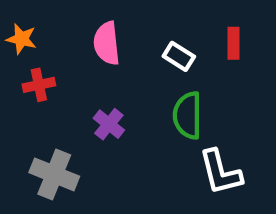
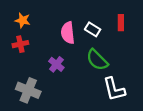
orange star: (21, 39) -> (23, 20), moved
pink semicircle: (107, 43) -> (68, 33), moved
green semicircle: (188, 115) -> (97, 60), turned -45

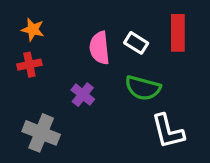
red rectangle: (121, 23) -> (178, 33), size x1.5
green semicircle: (97, 60) -> (143, 88), turned -30

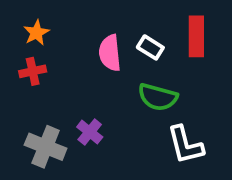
orange star: (33, 30) -> (36, 33), turned 30
purple cross: (83, 95) -> (90, 132), moved

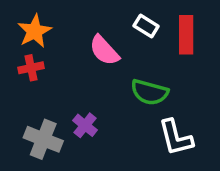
orange star: (36, 33) -> (35, 31), size x1.4
white rectangle: (150, 47) -> (146, 26), moved
pink semicircle: (110, 53) -> (104, 50), turned -36

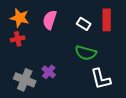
white rectangle: (146, 26) -> (84, 24), moved
orange star: (35, 31) -> (20, 18), turned -30
pink semicircle: (104, 50) -> (50, 20), moved, turned 60

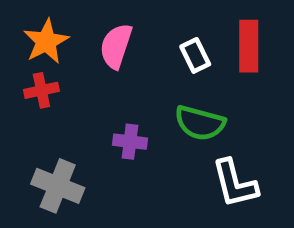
orange star: (20, 18) -> (46, 41), turned 30
white rectangle: (84, 24) -> (195, 55), turned 32
purple cross: (49, 72) -> (130, 142), moved, turned -32

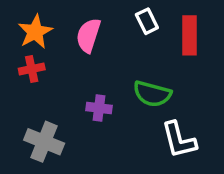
white rectangle: (195, 55) -> (147, 21), moved

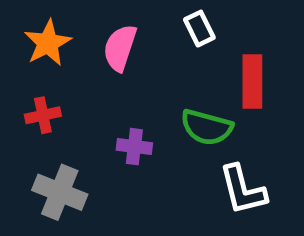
red rectangle: (189, 35) -> (252, 82), moved
red cross: (32, 69) -> (43, 115), moved

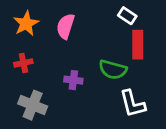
white rectangle: (199, 29) -> (127, 16), moved, turned -30

